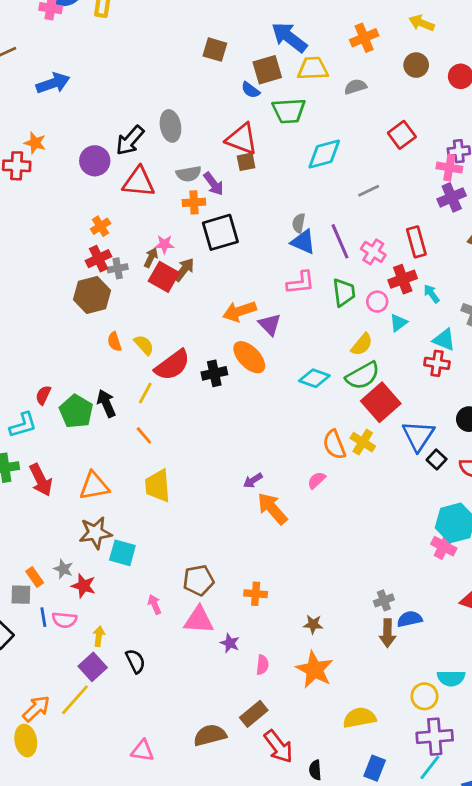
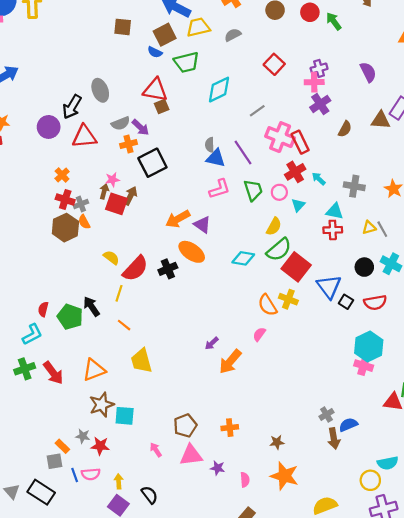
pink cross: (373, 252) -> (280, 137), moved, size x1.5
red cross: (98, 259) -> (65, 199), turned -36
orange semicircle: (114, 342) -> (84, 222), moved
orange arrow: (272, 509) -> (230, 362), turned -88

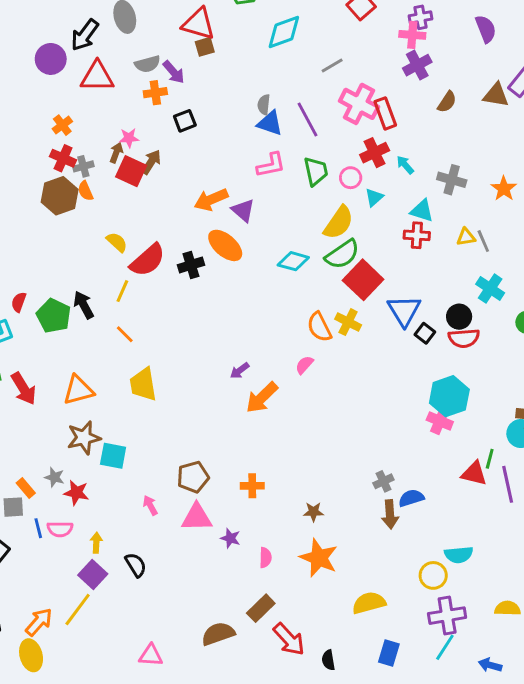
black square: (152, 163) -> (185, 121), size x0.6
yellow semicircle: (274, 226) -> (339, 223), size x1.4
black circle: (364, 267) -> (459, 317), moved

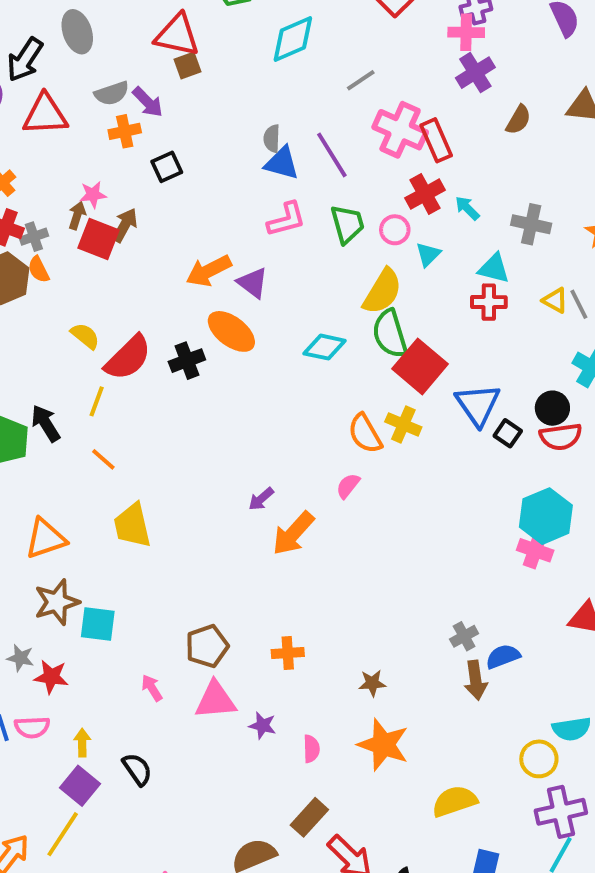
yellow triangle: (466, 237) -> (555, 300), turned 42
green semicircle: (342, 254) -> (390, 334), turned 111

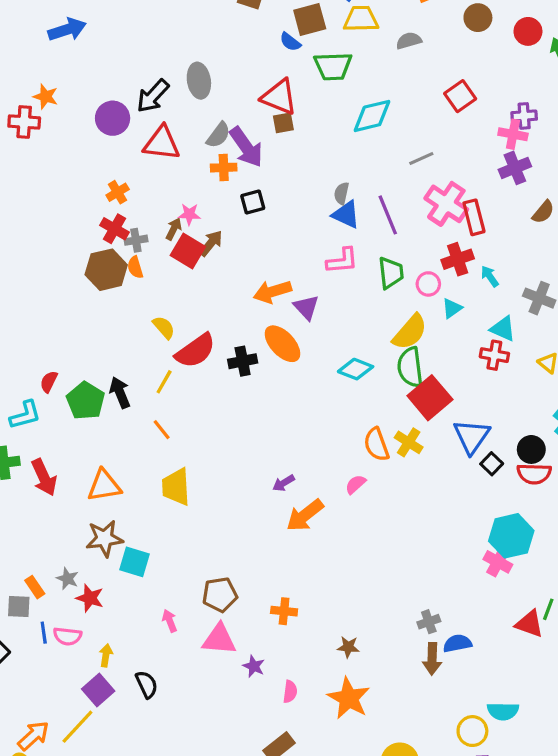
gray semicircle: (112, 93) -> (218, 135), turned -44
purple arrow: (148, 102) -> (246, 147), size x1.5

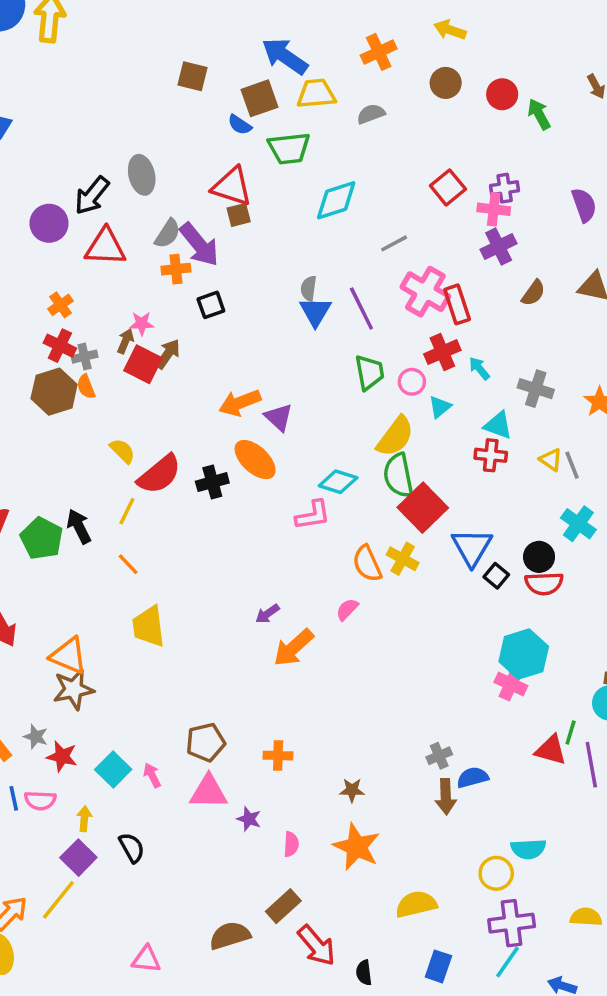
red square: (460, 96) -> (448, 187), moved
blue triangle: (346, 215) -> (315, 312), turned 40
pink L-shape: (342, 261) -> (313, 515), moved
orange triangle: (104, 486) -> (69, 656), moved, turned 36
cyan square: (135, 562) -> (113, 769), moved, turned 32

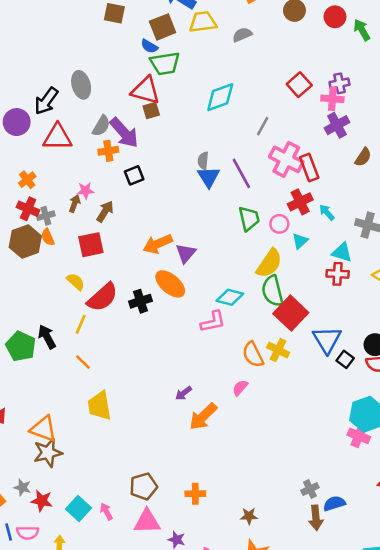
green trapezoid: (289, 148) -> (165, 63), moved
gray line: (394, 243) -> (263, 126), turned -30
red square: (143, 364) -> (91, 245), moved, turned -36
purple triangle: (279, 417) -> (186, 253), turned 30

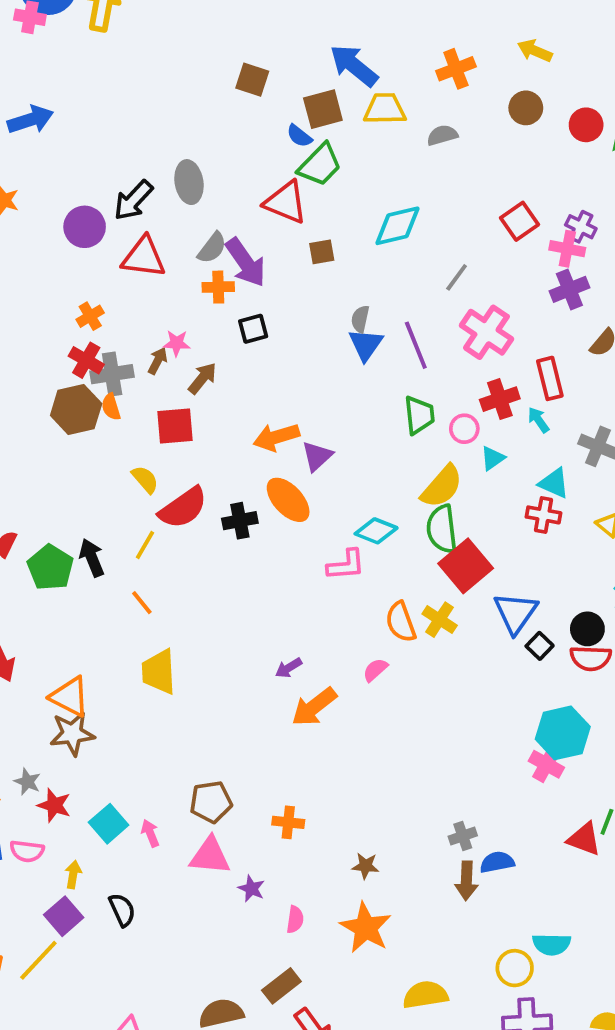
green trapezoid: (165, 63) -> (320, 165), turned -44
purple cross: (339, 83) -> (581, 227), turned 30
brown square: (151, 110) -> (322, 252), moved
red rectangle: (309, 168) -> (550, 378), moved
gray cross: (46, 216) -> (112, 374), size x1.5

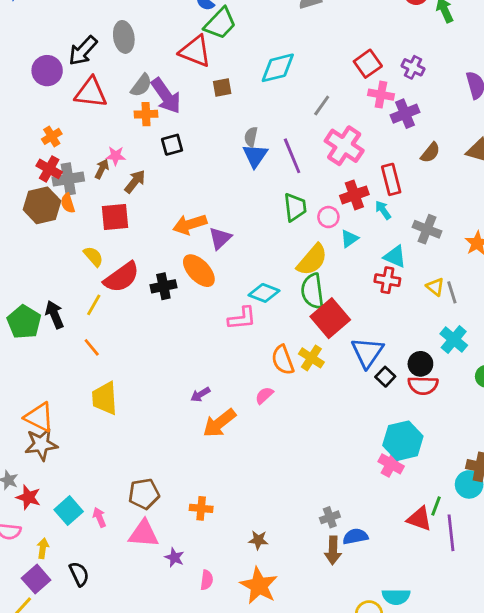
pink cross: (567, 249) -> (381, 95), moved

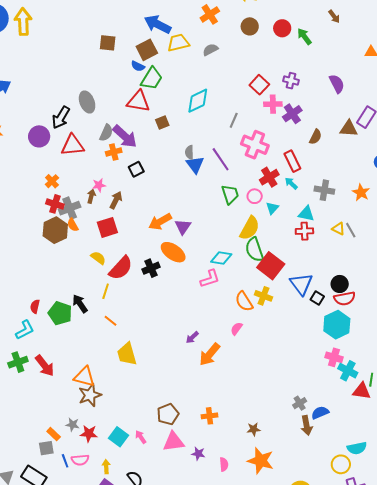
cyan cross: (454, 339) -> (348, 371), moved
cyan hexagon: (403, 441) -> (337, 325), moved

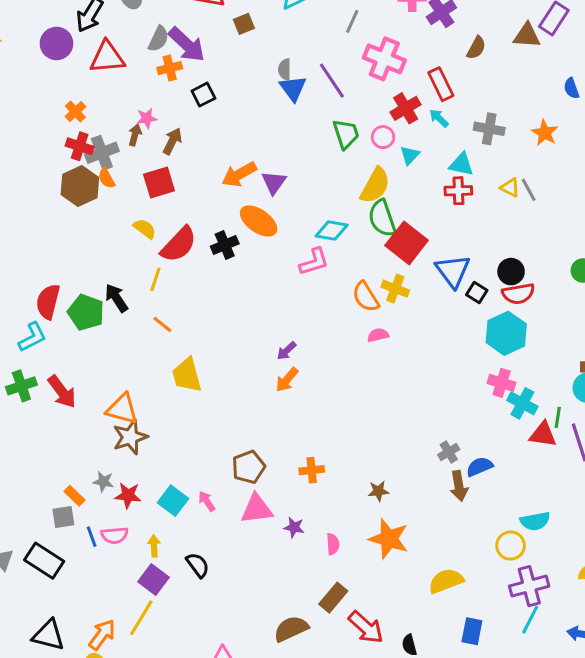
red semicircle: (35, 306) -> (48, 302), size x1.6
pink semicircle: (236, 329) -> (378, 335), moved, turned 40
orange arrow: (210, 354) -> (287, 380), moved, size x0.7

